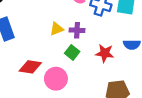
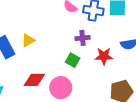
yellow triangle: (57, 29) -> (28, 40), moved
purple cross: (77, 30) -> (83, 38), moved

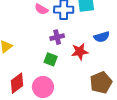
red diamond: (34, 80) -> (17, 83), turned -30

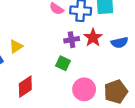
red star: (80, 52) -> (93, 38), moved, turned -30
pink circle: (43, 87) -> (84, 89), moved

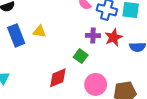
yellow triangle: (16, 46) -> (39, 31), turned 32
red diamond: (25, 87) -> (58, 78), moved

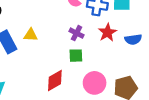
purple cross: (93, 35) -> (76, 33), moved, turned 32
green square: (81, 56) -> (76, 56), turned -32

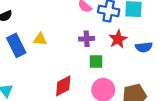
purple cross: (76, 33) -> (87, 39), turned -32
green square: (76, 56) -> (96, 62), moved

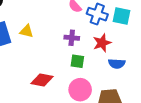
blue semicircle: (144, 47) -> (117, 64), moved
red diamond: (63, 86) -> (42, 80), turned 30

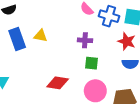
red star: (102, 43) -> (127, 41), moved, turned -30

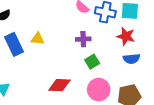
green square: (91, 63) -> (92, 62), turned -32

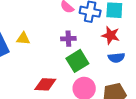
green square: (92, 62) -> (77, 61), size x1.5

